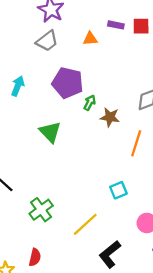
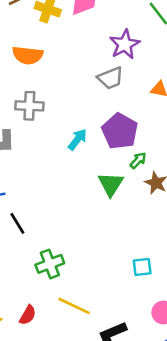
cyan arrow: (18, 86) -> (77, 139), moved
green triangle: (50, 132) -> (111, 184), moved
yellow line: (85, 224) -> (74, 306), moved, turned 52

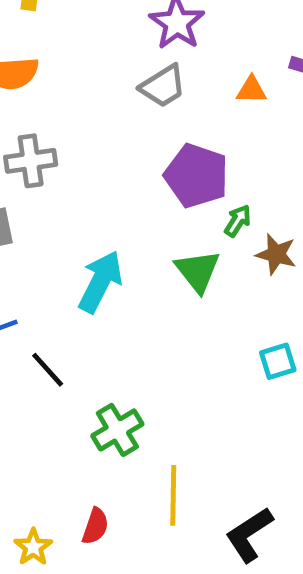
cyan arrow: (77, 139) -> (100, 282), moved, size x1.5
cyan square: (142, 267) -> (278, 361), moved
yellow line: (74, 306) -> (173, 495), turned 76

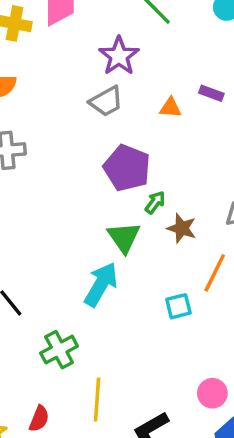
cyan arrow: (100, 282) -> (101, 284), moved

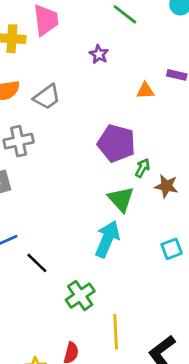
purple star: (119, 56) -> (99, 54), size x0.6
gray trapezoid: (106, 101) -> (47, 97), moved

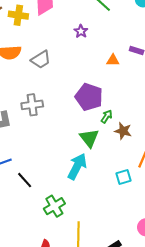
gray cross: (19, 141) -> (32, 105), moved

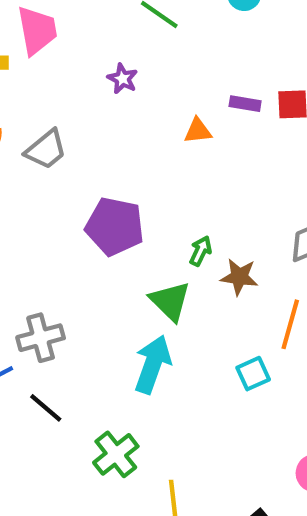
purple pentagon: (89, 97) -> (115, 226), moved
gray cross: (32, 105) -> (41, 338), moved

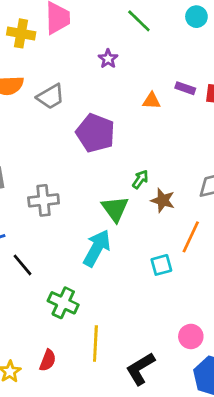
purple pentagon: (115, 226) -> (95, 133), moved
gray cross: (41, 338) -> (44, 200), moved
green cross: (116, 454) -> (63, 303), turned -36

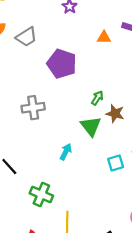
gray cross: (44, 200) -> (33, 108), moved
green triangle: (115, 209) -> (91, 126), moved
cyan arrow: (97, 248) -> (66, 152), size x0.6

